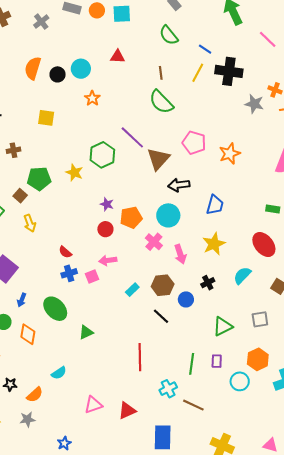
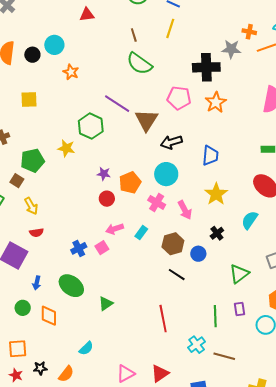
red triangle: (118, 57) -> (87, 15), moved
black cross: (229, 71) -> (206, 67), moved
red semicircle: (65, 252) -> (36, 233), moved, turned -40
cyan rectangle: (132, 290) -> (141, 233), moved

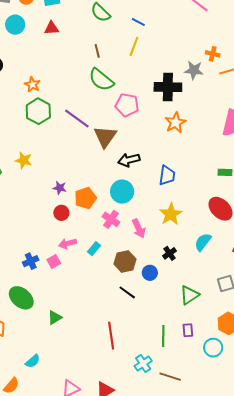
cyan circle: (54, 45) -> (15, 25), moved
pink pentagon: (179, 98) -> (127, 105), moved
green hexagon: (91, 126) -> (38, 111), moved

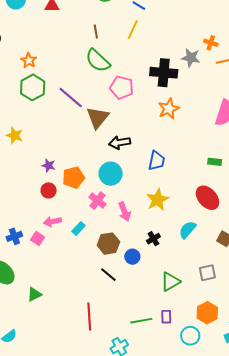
pink square: (54, 261) -> (37, 238), turned -32
green line: (163, 336) -> (141, 321), turned 75

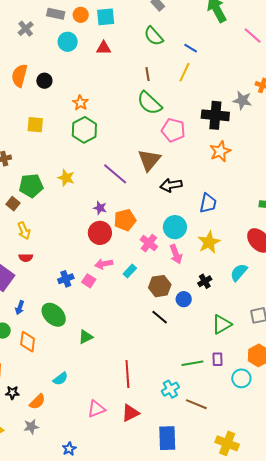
purple line: (71, 98) -> (115, 174), moved
cyan circle: (111, 174) -> (175, 227), moved
red circle: (49, 190) -> (100, 233), size x1.5
red line: (89, 317) -> (127, 374), moved

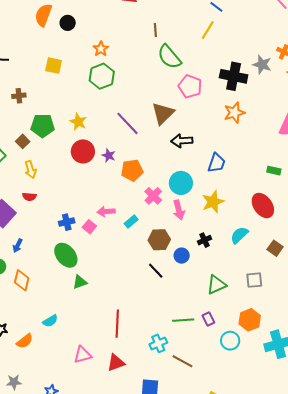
brown line: (147, 74) -> (155, 30), moved
red circle: (100, 233) -> (83, 151), moved
green ellipse: (54, 315) -> (66, 255), moved
purple rectangle: (217, 359) -> (208, 319), turned -32
gray star: (31, 427) -> (14, 382), moved

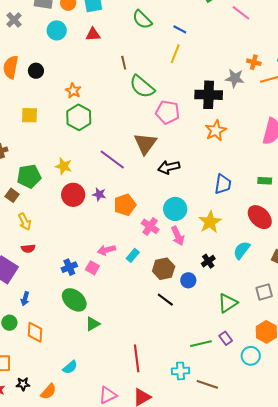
blue trapezoid: (216, 163) -> (223, 184), moved
cyan cross: (158, 343) -> (180, 371), turned 30

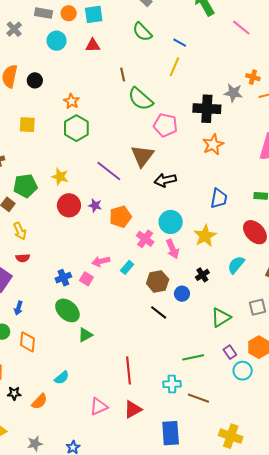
purple rectangle: (226, 338) -> (230, 352), moved

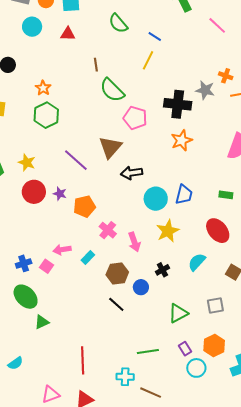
cyan circle: (171, 222) -> (156, 199), moved

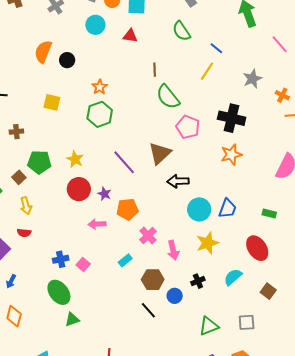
gray star: (205, 90) -> (252, 79), moved, turned 30
pink arrow: (62, 250) -> (97, 224), moved

